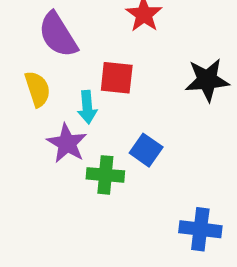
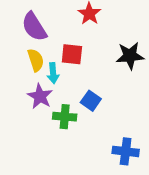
yellow semicircle: (38, 89) -> (36, 60), moved

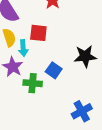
black star: (130, 56) -> (85, 56), moved
blue cross: (126, 151) -> (82, 111), turned -36

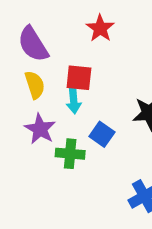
cyan arrow: (23, 48) -> (74, 101), moved

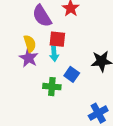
purple semicircle: (33, 44) -> (42, 16), moved
purple star: (40, 129) -> (29, 58), moved

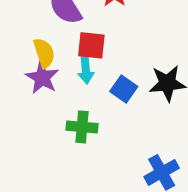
blue square: (72, 74) -> (124, 89), moved

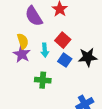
red square: (91, 45) -> (63, 40), moved, turned 35

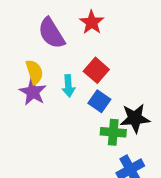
black star: (88, 57) -> (135, 118), moved
green cross: (43, 80) -> (113, 132), moved

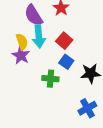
cyan arrow: (68, 86) -> (39, 36), moved, size x1.5
green cross: (113, 132) -> (50, 79), moved

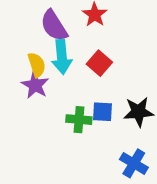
blue square: (66, 62) -> (102, 112), moved, turned -32
blue cross: (87, 108) -> (134, 163), turned -30

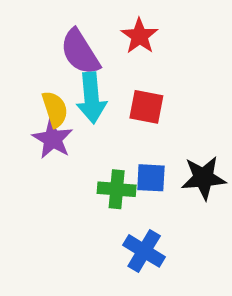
red square: (99, 63) -> (146, 107), turned -30
blue cross: (134, 163) -> (144, 251), moved

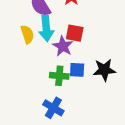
purple star: (53, 139) -> (63, 46), moved
blue cross: (144, 251) -> (53, 108), moved

